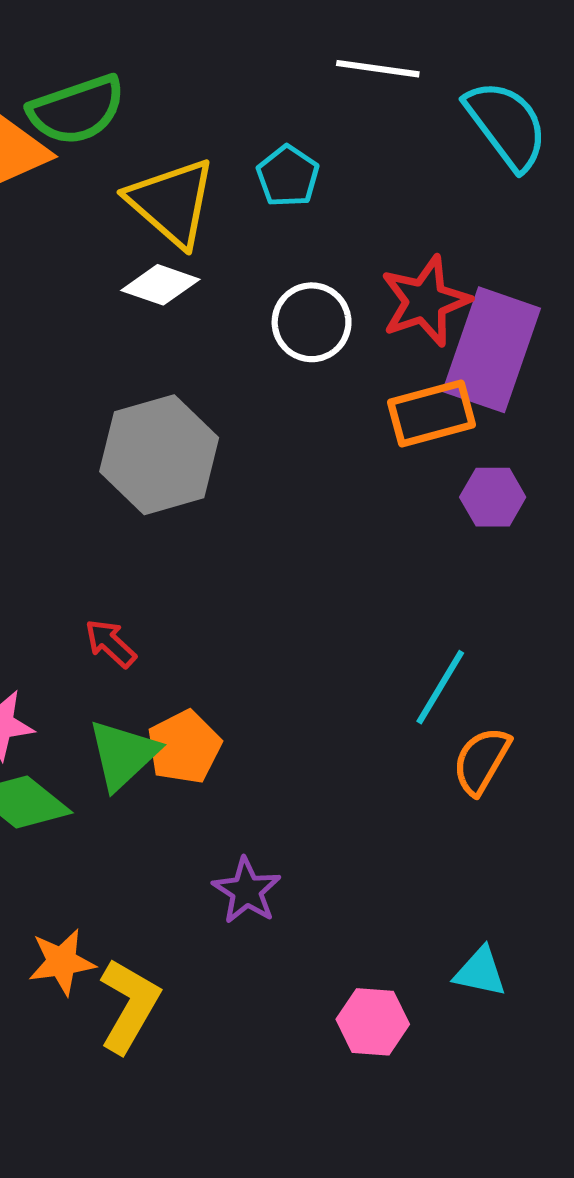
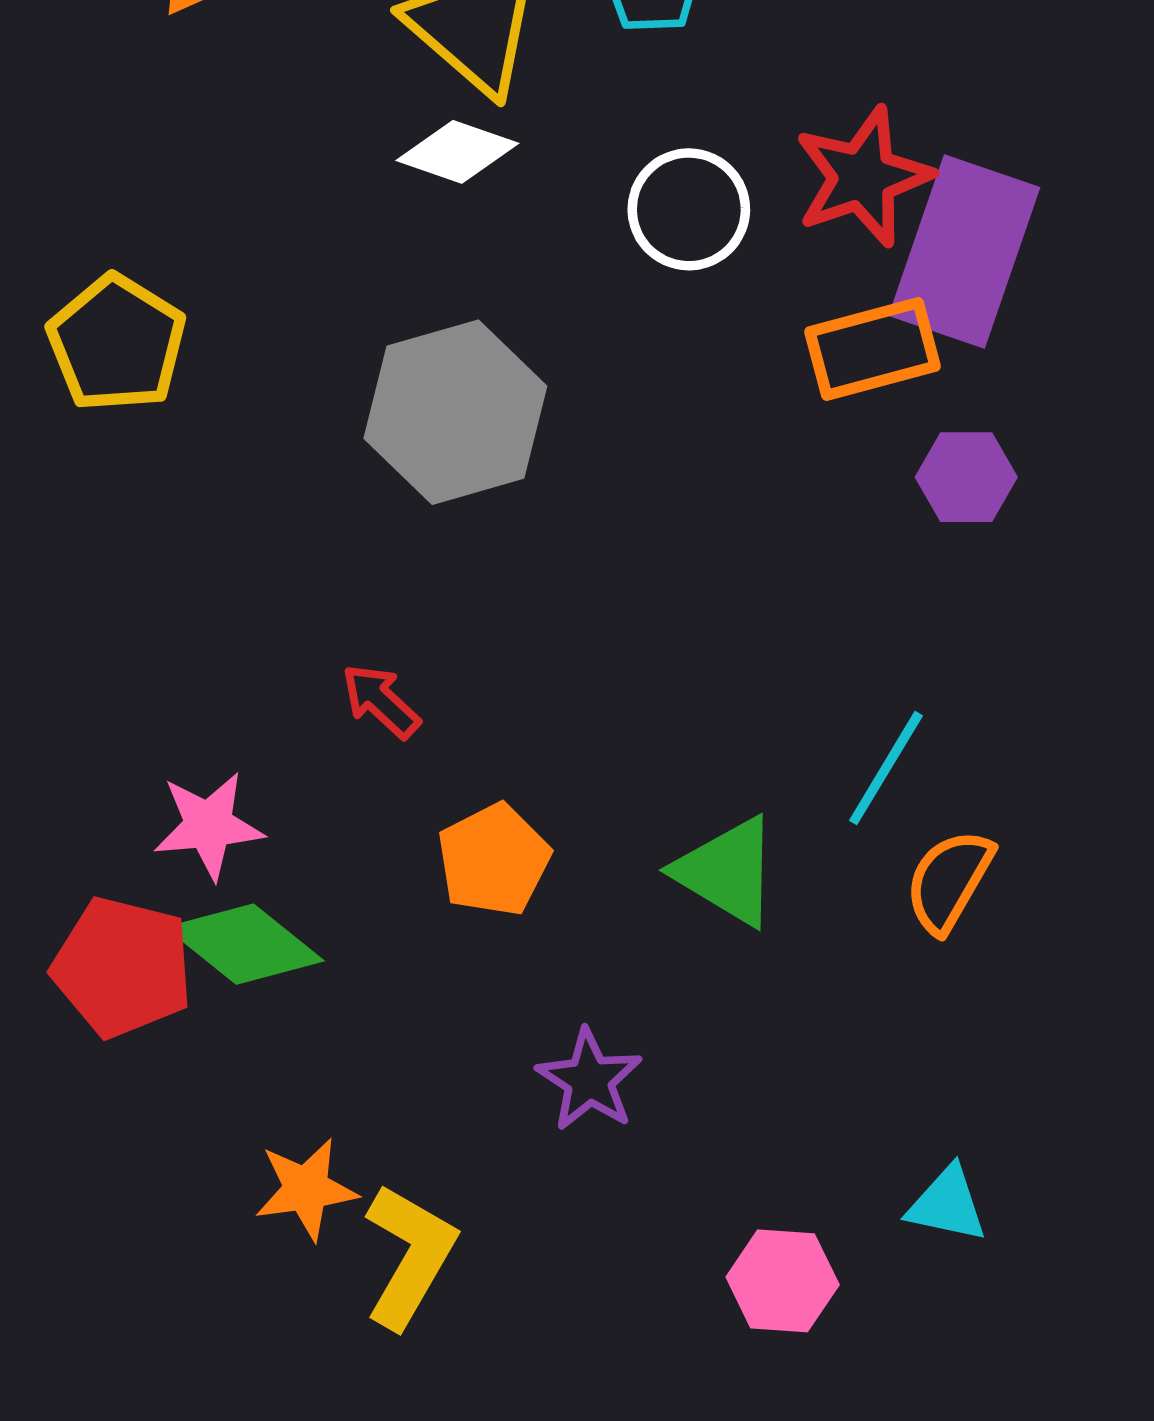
green triangle: (123, 755) -> (727, 871), moved, turned -46

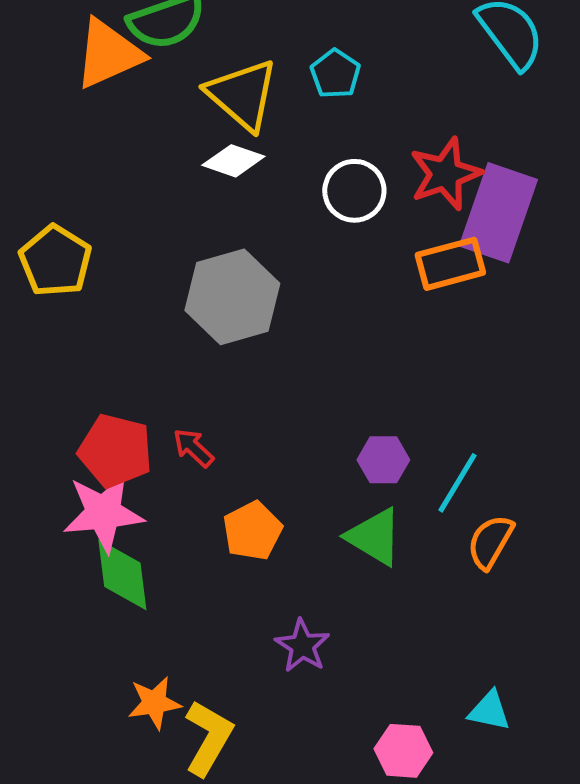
purple hexagon: (966, 477) -> (383, 460), moved
pink star: (209, 825) -> (103, 513), size x1.4
green diamond: (245, 944) -> (122, 575), turned 44
red pentagon: (122, 967) -> (115, 451), moved

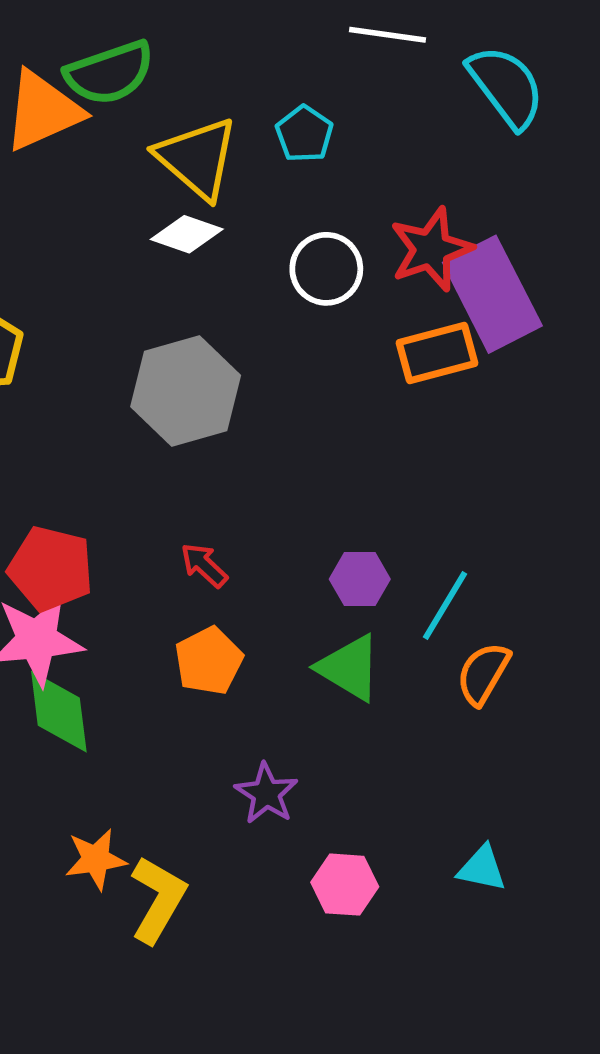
purple rectangle: (498, 213) -> (492, 294), turned -46
red arrow: (193, 448) -> (204, 565), moved
pink hexagon: (403, 751) -> (345, 885), moved

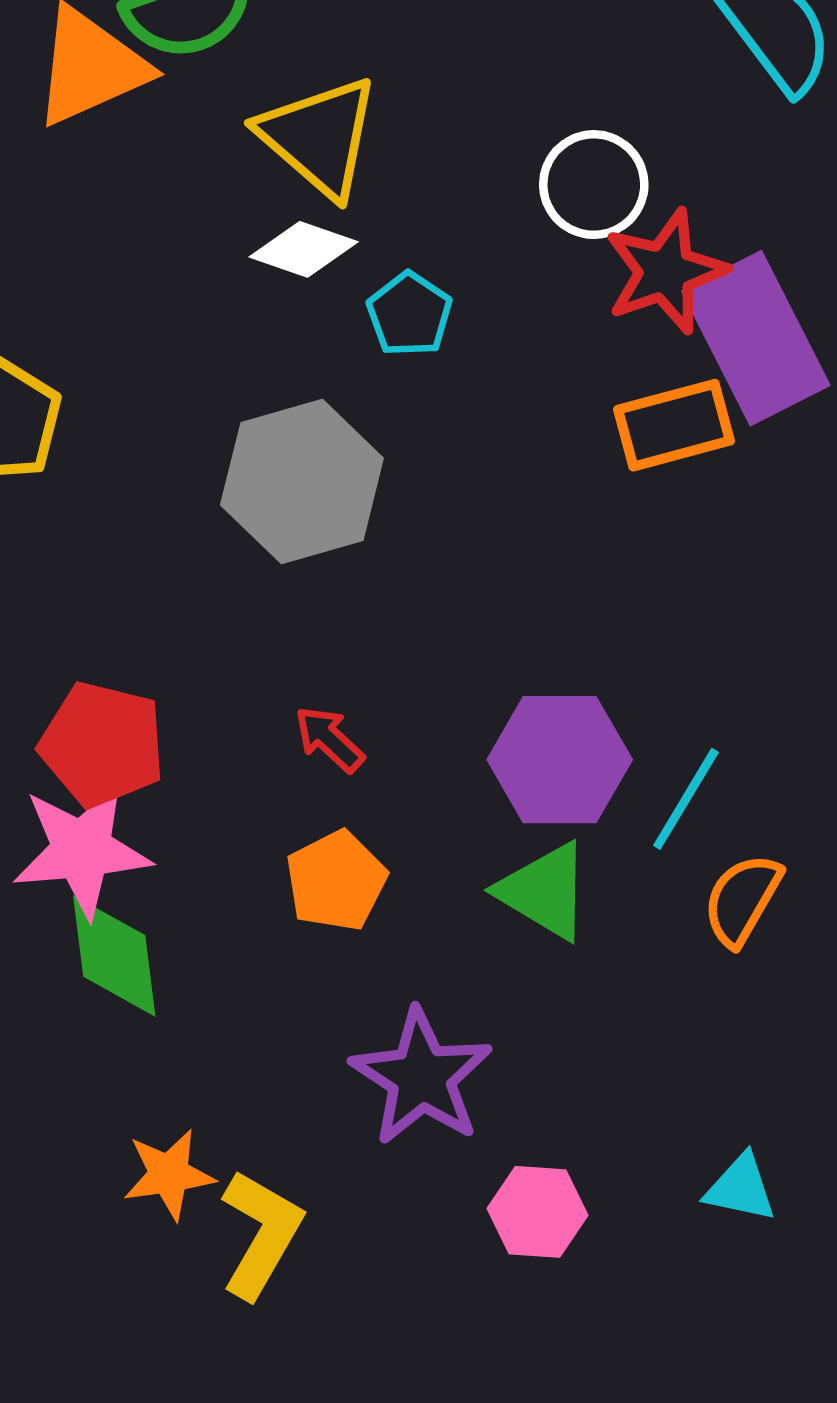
cyan pentagon: (304, 134) -> (409, 314), moved
white circle: (326, 269) -> (594, 185), moved
purple hexagon: (360, 579) -> (560, 760), size x1.6
purple star: (266, 793) -> (421, 1077), size x1.5

